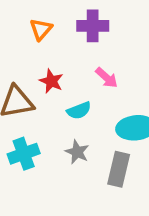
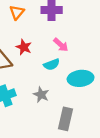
cyan semicircle: (79, 111) -> (52, 64), moved
gray rectangle: (119, 169) -> (65, 119), moved

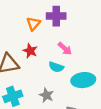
orange triangle: (17, 12) -> (33, 24), moved
cyan semicircle: (52, 64) -> (56, 67), turned 40

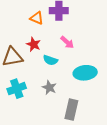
orange triangle: (33, 24) -> (37, 18), turned -48
cyan semicircle: (56, 67) -> (50, 60), moved

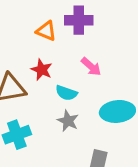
gray star: (49, 88) -> (68, 121), moved

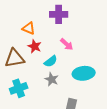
orange triangle: (46, 31) -> (29, 28), moved
cyan semicircle: (66, 93) -> (51, 61), turned -56

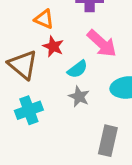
pink arrow: (67, 44) -> (102, 43), size x1.5
brown triangle: (15, 58) -> (23, 65), turned 50

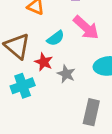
red star: (53, 46) -> (44, 62), moved
cyan semicircle: (77, 69) -> (56, 38), moved

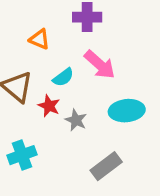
cyan cross: (23, 86) -> (22, 155), moved
gray rectangle: (91, 112) -> (106, 166), turned 40

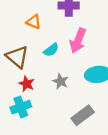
pink arrow: (100, 65) -> (78, 41), turned 70
red star: (49, 106) -> (27, 84), moved

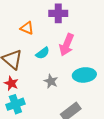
red star: (27, 84) -> (11, 83), moved

